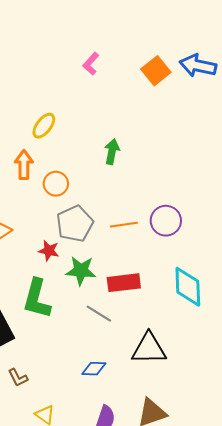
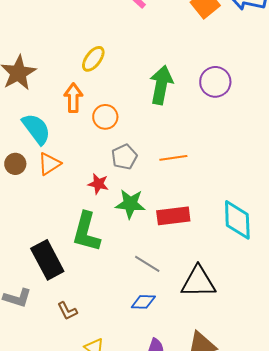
green arrow: (112, 152) -> (161, 85), size x1.5
purple circle: (166, 221) -> (215, 82), moved
gray pentagon: (75, 224) -> (124, 157), size x0.7
gray line: (99, 314) -> (147, 264), moved

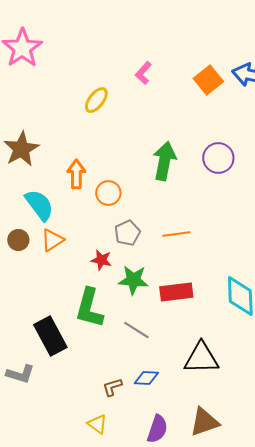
yellow ellipse: (93, 59) -> (96, 100), moved
gray line: (147, 264) -> (136, 330), moved
brown L-shape: (67, 311) -> (112, 387), moved, turned 100

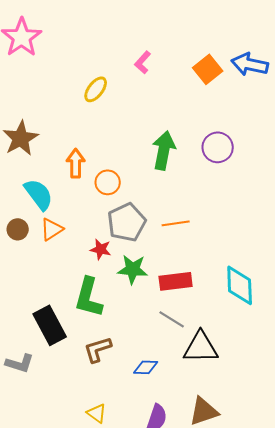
gray pentagon: (127, 233) -> (127, 222), size x1.5
gray line: (136, 330) -> (172, 319), moved
brown L-shape: (112, 387) -> (98, 349), moved, size x1.4

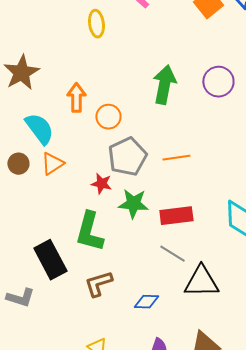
yellow ellipse: (96, 89) -> (96, 24), turned -44

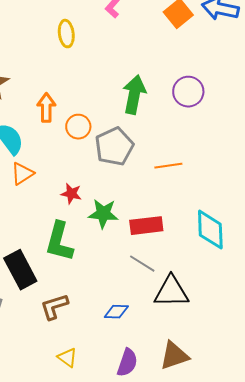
gray pentagon: (127, 157) -> (114, 147), moved
orange line: (176, 158) -> (168, 166), moved
brown L-shape: (98, 284) -> (54, 307), moved

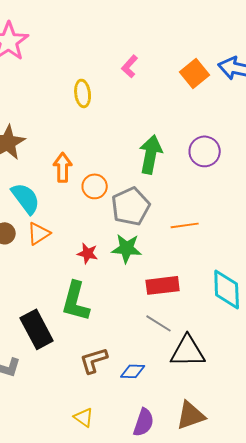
green star: (103, 214) -> (127, 248), moved
brown L-shape: (54, 307) -> (94, 360), moved

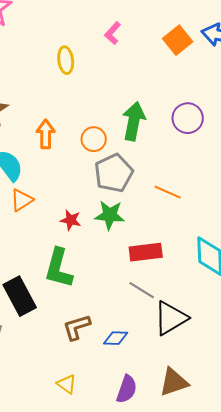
orange circle: (95, 186) -> (94, 139), moved
orange line: (185, 225) -> (168, 192), turned 32
black triangle: (188, 351) -> (171, 318), turned -30

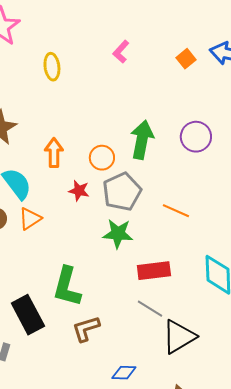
orange square: (178, 40) -> (186, 59), size x0.7
yellow ellipse: (66, 60) -> (52, 67), moved
red star: (71, 220) -> (79, 191), moved
brown L-shape: (77, 327) -> (86, 329), moved
blue diamond: (116, 338) -> (124, 373), moved

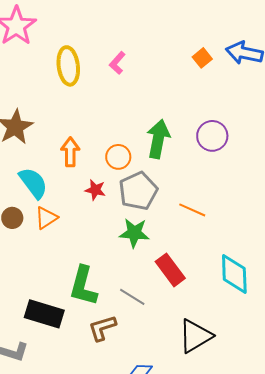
pink L-shape: (121, 52) -> (117, 63), moved
yellow ellipse: (52, 67) -> (68, 66), size x1.4
red rectangle: (154, 271) -> (170, 270), turned 60
gray line: (150, 309) -> (132, 297), moved
black rectangle: (28, 315) -> (44, 314), turned -45

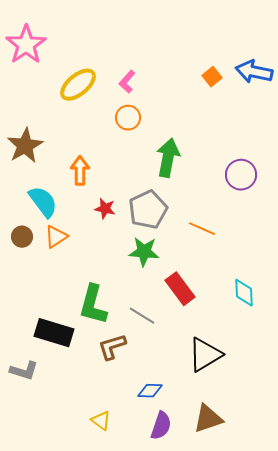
yellow ellipse: (68, 66) -> (78, 85), turned 57
purple circle: (212, 136) -> (241, 175), moved
orange circle: (118, 157) -> (128, 118), moved
cyan diamond: (234, 274) -> (244, 293), size x0.7

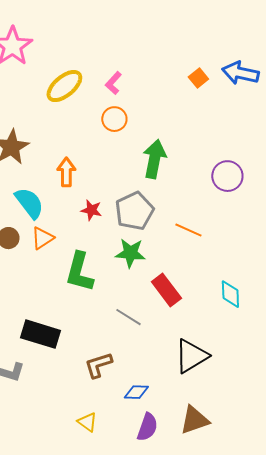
green L-shape: (93, 305) -> (79, 272), moved
brown L-shape: (112, 347) -> (98, 365), moved

